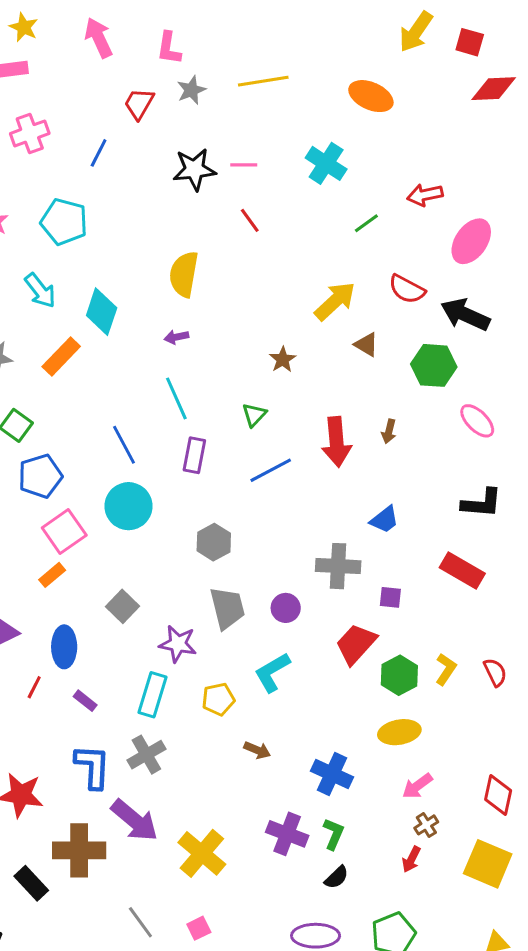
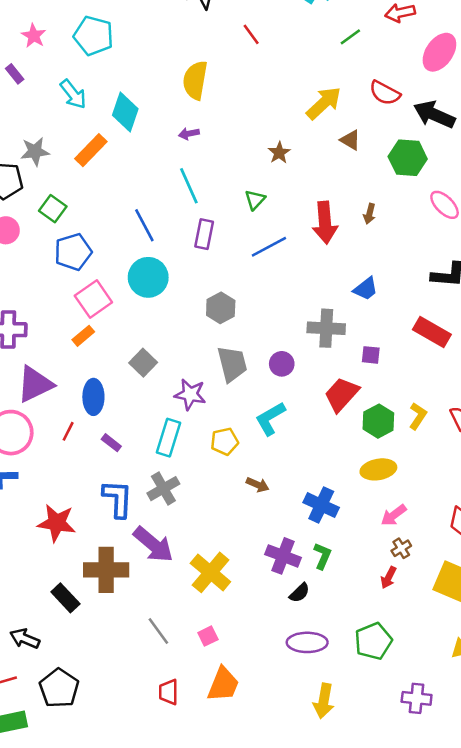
black semicircle: (337, 877) -> (300, 593), moved

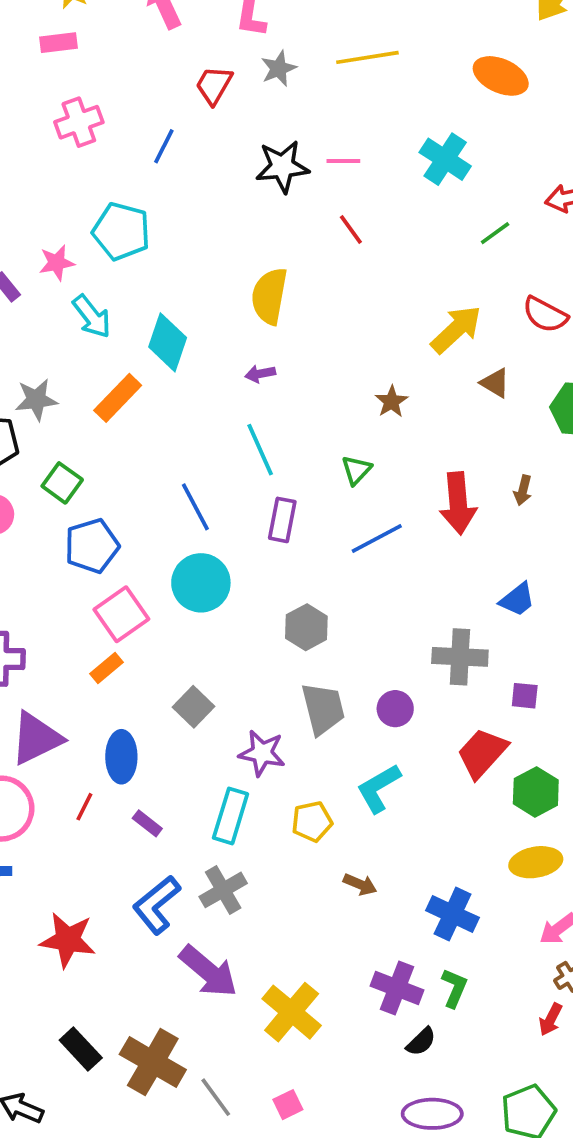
pink star: (34, 36) -> (57, 263), moved, turned 30
blue L-shape: (118, 499) -> (157, 905), turned -132
brown cross: (106, 570) -> (153, 1062), moved, turned 30

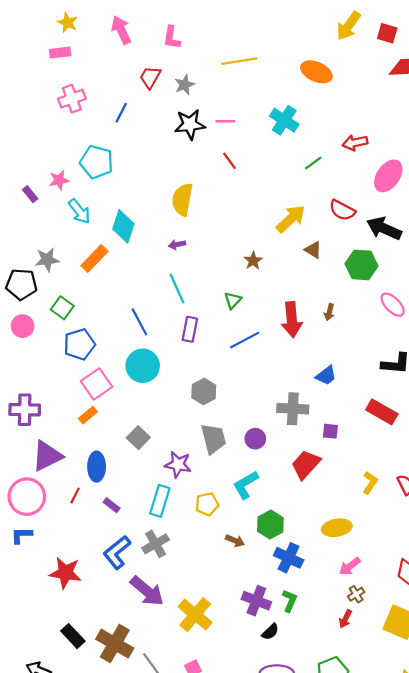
gray star: (279, 69) -> (184, 85), moved
green hexagon: (536, 792) -> (270, 525), moved

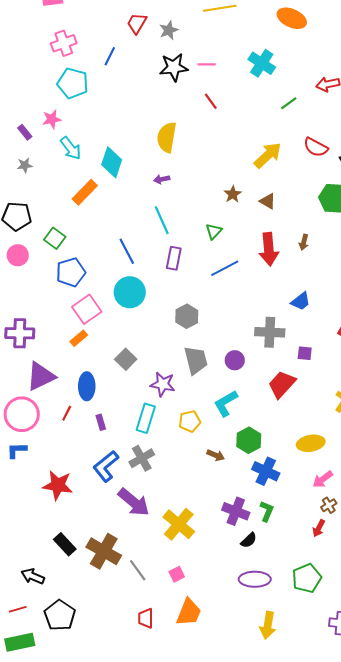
cyan pentagon: (97, 162) -> (73, 83), moved
brown triangle: (313, 250) -> (268, 201), moved
gray star: (47, 260) -> (25, 165), moved, size x0.7
purple rectangle: (112, 505) -> (101, 422), turned 35

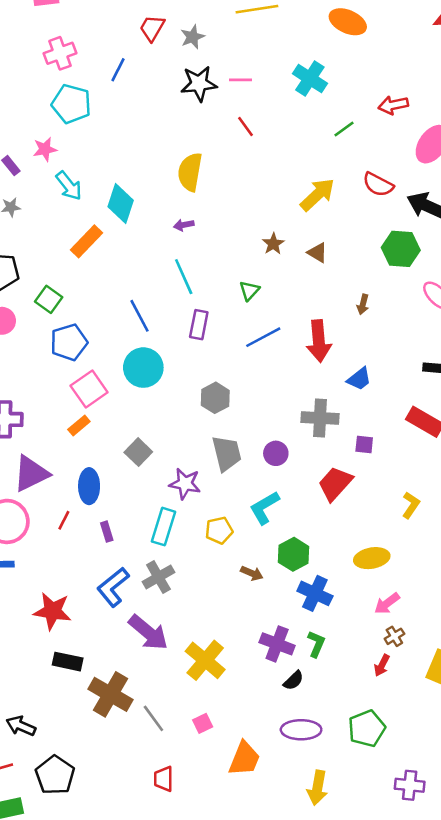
red arrow: (269, 249) -> (319, 341), moved
black rectangle: (65, 544) -> (68, 662), moved, turned -35
orange trapezoid: (189, 612) -> (244, 759), moved

